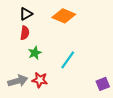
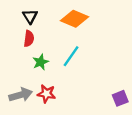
black triangle: (26, 14) -> (30, 16), turned -32
cyan line: (68, 60) -> (71, 56), moved

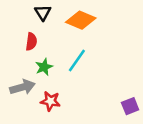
black triangle: (30, 16) -> (43, 12), moved
gray arrow: (21, 95) -> (22, 87), moved

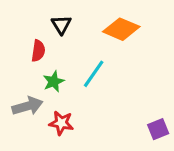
black triangle: (43, 12) -> (61, 25), moved
orange diamond: (81, 20) -> (121, 29), moved

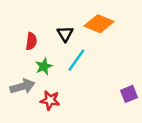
black triangle: (61, 25) -> (65, 34), moved
purple square: (158, 129) -> (129, 94), moved

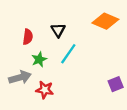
orange diamond: (99, 24) -> (105, 21), moved

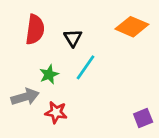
red semicircle: (28, 37) -> (35, 29), moved, size x1.5
purple square: (116, 84) -> (143, 118), moved

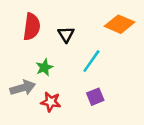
cyan line: (86, 67) -> (91, 61), moved
purple square: (143, 118) -> (95, 97), moved

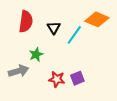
cyan line: (91, 61) -> (74, 35), moved
red star: (51, 102) -> (57, 79), moved

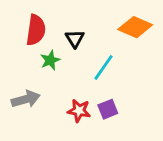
cyan line: (74, 35) -> (104, 67), moved
green star: (36, 55) -> (50, 60), moved

